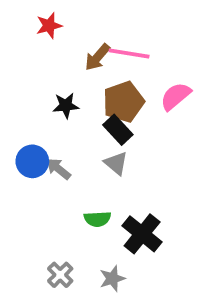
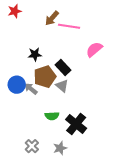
red star: (49, 26) -> (15, 11), moved
brown arrow: (97, 57) -> (52, 18), moved
brown pentagon: (123, 102) -> (45, 77), moved

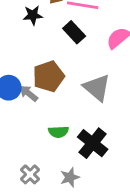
black star: (35, 54) -> (33, 15), moved
black rectangle: (63, 68) -> (74, 32), moved
gray triangle: (62, 86) -> (97, 88), moved, size x1.5

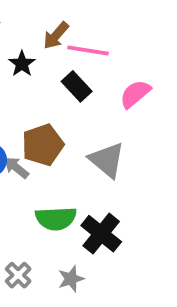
black star: (33, 15) -> (22, 64), turned -30
green semicircle: (58, 132) -> (56, 218), size x1.5

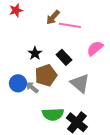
black star: (22, 64) -> (35, 53), moved
black rectangle: (77, 86) -> (64, 57), moved

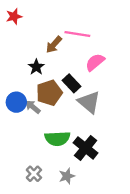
brown arrow: (53, 17) -> (54, 45), moved
pink semicircle: (95, 48) -> (95, 62), moved
black rectangle: (64, 57) -> (71, 83), moved

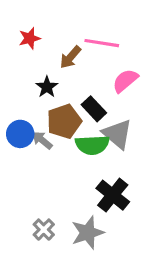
red star: (14, 16) -> (30, 38), moved
green semicircle: (57, 139) -> (92, 145), moved
gray star: (67, 176) -> (88, 233), size x1.5

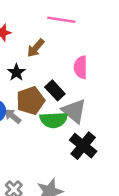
pink line: (102, 43) -> (61, 20), moved
pink semicircle: (125, 81) -> (81, 67), turned -50
black cross: (113, 195) -> (83, 146), moved

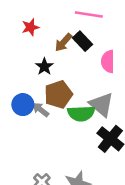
black rectangle: (55, 90) -> (82, 41), moved

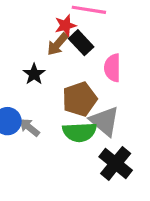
red star: (30, 27) -> (65, 25), moved
brown pentagon: (58, 94) -> (80, 99), moved

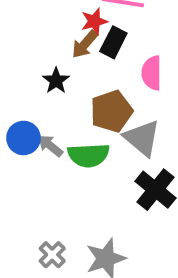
black rectangle: (81, 43) -> (113, 42), turned 70
green semicircle: (80, 132) -> (89, 155), moved

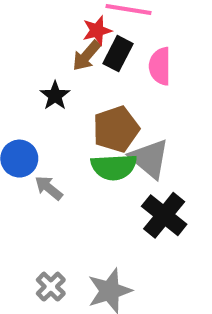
pink semicircle: (152, 73) -> (160, 66), moved
gray arrow: (50, 146) -> (49, 188), moved
green semicircle: (89, 155) -> (114, 167), moved

